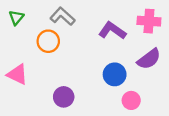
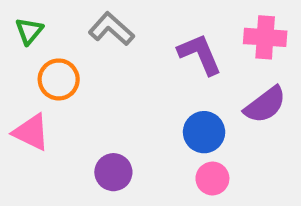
purple L-shape: (112, 31) -> (200, 54), turned 32
orange circle: (48, 41) -> (59, 79), moved
pink circle: (131, 100) -> (212, 178), moved

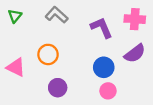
orange circle: (59, 79) -> (48, 54), moved

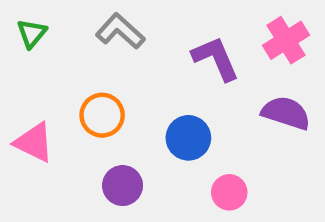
pink cross: (135, 19) -> (286, 40), turned -36
purple semicircle: (135, 53) -> (286, 113), turned -125
blue circle: (104, 67) -> (188, 138), moved

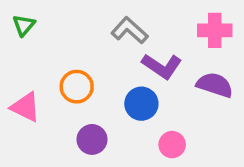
gray L-shape: (120, 31) -> (130, 30), moved
pink cross: (286, 40) -> (215, 30), turned 32
purple L-shape: (216, 58) -> (162, 66), moved, turned 147

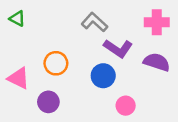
green triangle: (24, 25) -> (17, 18), turned -42
purple circle: (92, 139) -> (48, 102), moved

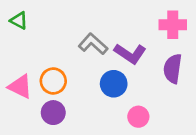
gray L-shape: (94, 22) -> (93, 44), moved
purple semicircle: (157, 62) -> (173, 69), turned -100
orange circle: (56, 63) -> (53, 81), moved

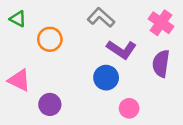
pink cross: (173, 25) -> (161, 23), turned 35
gray L-shape: (93, 44) -> (101, 18), moved
orange circle: (53, 81) -> (50, 39), moved

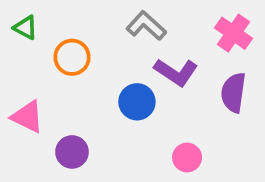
blue circle: (106, 78) -> (137, 102), moved

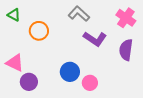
blue circle: (137, 102) -> (70, 72), moved
purple circle: (72, 152) -> (29, 82), moved
pink circle: (187, 158) -> (90, 83), moved

